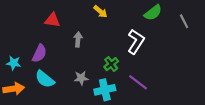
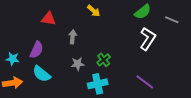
gray line: (184, 21) -> (172, 20), turned -40
white L-shape: (136, 42) -> (148, 39), moved
gray star: (81, 78) -> (78, 64), moved
purple line: (138, 82) -> (145, 82), moved

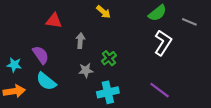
purple semicircle: (37, 50) -> (41, 55), turned -60
green cross: (104, 60) -> (109, 58), moved

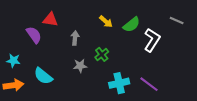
yellow arrow: (103, 12) -> (106, 22), moved
green semicircle: (157, 13) -> (132, 25), moved
purple semicircle: (41, 55) -> (34, 35), moved
cyan cross: (108, 92) -> (119, 83), moved

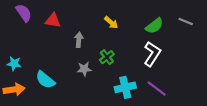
green semicircle: (132, 25) -> (154, 26), moved
purple semicircle: (34, 35) -> (24, 13), moved
white L-shape: (152, 40) -> (152, 54), moved

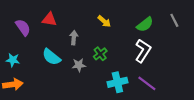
purple semicircle: (24, 13) -> (23, 27), moved
gray line: (186, 21) -> (174, 20), turned 40
cyan semicircle: (45, 80) -> (51, 57), moved

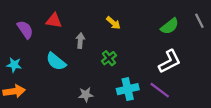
gray line: (174, 20) -> (199, 21), moved
green semicircle: (145, 24) -> (170, 26), moved
white L-shape: (143, 51) -> (170, 62), moved, turned 30
gray star: (79, 65) -> (86, 95), moved

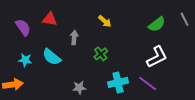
cyan star: (14, 65) -> (25, 60), moved

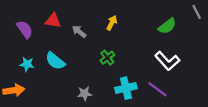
gray line: (184, 19) -> (197, 12), moved
yellow arrow: (105, 21) -> (112, 23), turned -104
gray arrow: (74, 38) -> (79, 32), moved, turned -56
white L-shape: (157, 57) -> (167, 61), turned 75

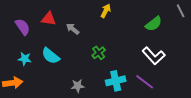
yellow arrow: (112, 23) -> (106, 11), moved

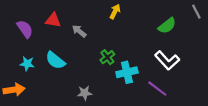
cyan cross: (116, 81) -> (127, 72), moved

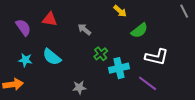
yellow arrow: (115, 12) -> (120, 11), moved, turned 104
green semicircle: (167, 26) -> (139, 30), moved
gray arrow: (79, 31) -> (84, 29), moved
white L-shape: (167, 60) -> (157, 57), turned -35

